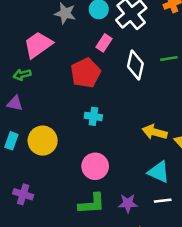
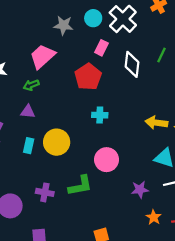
green line: (169, 58) -> (161, 55), turned -49
green L-shape: (92, 204) -> (80, 186), moved

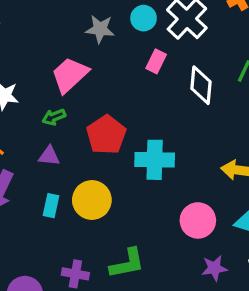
red pentagon: (88, 77) -> (106, 135), moved
cyan cross: (100, 115) -> (155, 160), size x1.6
pink circle: (107, 160) -> (198, 220), moved

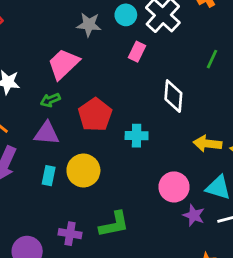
white diamond: (201, 85) -> (173, 96), moved
purple triangle: (49, 156) -> (47, 133), size x1.4
cyan cross: (155, 160) -> (137, 136), size x0.7
purple star: (214, 268) -> (194, 215), moved, turned 30

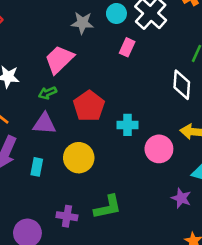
white diamond: (173, 96) -> (182, 85), moved
cyan rectangle: (49, 176) -> (37, 167), moved
pink circle: (174, 187) -> (159, 149), moved

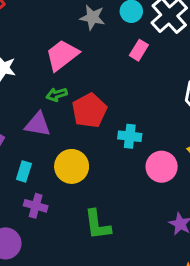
green arrow: (47, 93) -> (57, 95), moved
green L-shape: (108, 207) -> (97, 225), turned 88
purple cross: (67, 216) -> (36, 206), moved

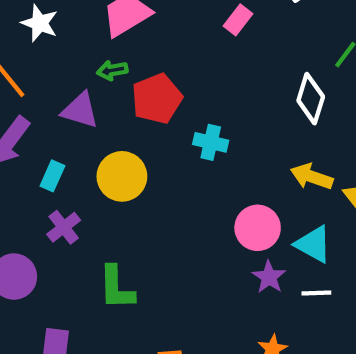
pink circle: (162, 167) -> (258, 228), moved
purple cross: (36, 206) -> (64, 227), turned 30
green L-shape: (97, 225) -> (116, 288), moved

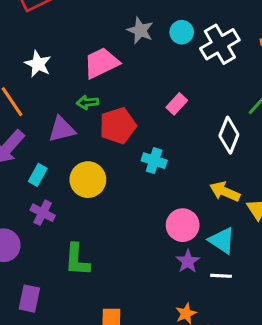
pink rectangle: (238, 20) -> (177, 104), moved
purple triangle: (80, 110) -> (62, 129), turned -36
purple cross: (64, 227) -> (43, 213), turned -30

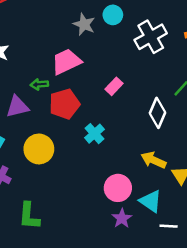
cyan circle: (182, 32) -> (113, 15), moved
pink trapezoid: (101, 63) -> (66, 62), moved
cyan cross: (154, 161) -> (95, 134), turned 30
white line: (221, 276) -> (169, 226), moved

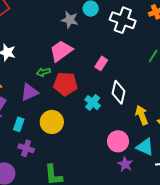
white cross: (151, 37) -> (123, 20), turned -30
red pentagon: (64, 104) -> (65, 84), turned 30
white diamond: (157, 113) -> (118, 92), moved
yellow arrow: (154, 160) -> (142, 115), turned 54

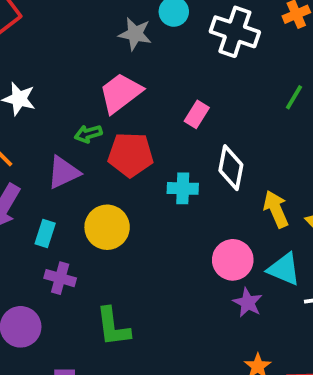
cyan cross: (93, 103) -> (183, 188), turned -35

